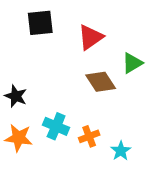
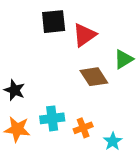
black square: (40, 23) -> (54, 22), moved
cyan cross: (56, 126) -> (52, 118), turned -30

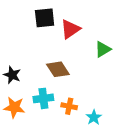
brown diamond: (94, 77) -> (58, 69), moved
orange cross: (83, 128) -> (69, 106), turned 32

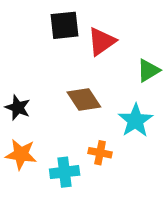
cyan cross: (43, 98) -> (65, 172), moved
cyan star: (94, 117) -> (136, 120), moved, size x1.5

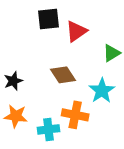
black star: (18, 108) -> (13, 81), turned 30
orange cross: (100, 153) -> (75, 115), size x1.5

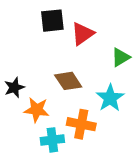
orange star: (16, 116) -> (37, 110), moved

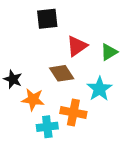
red triangle: (83, 34) -> (77, 46), moved
black star: (14, 87) -> (13, 79), turned -30

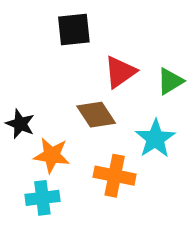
cyan cross: (47, 127) -> (42, 198), moved

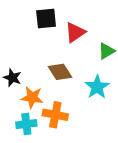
red triangle: (120, 72) -> (75, 32), moved
orange cross: (115, 176) -> (55, 115), moved

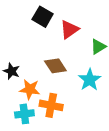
black square: (46, 18) -> (43, 17), turned 36

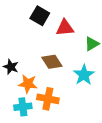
red triangle: (69, 29) -> (65, 28), turned 30

